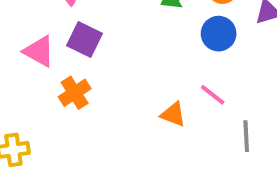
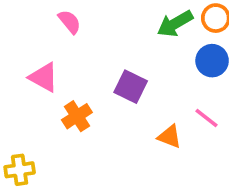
purple square: (84, 40) -> (131, 87), moved

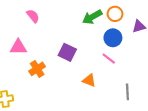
pink triangle: (44, 77) -> (18, 47), turned -30
pink line: (207, 118) -> (109, 59), moved

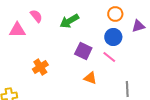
green arrow: (92, 17) -> (69, 21), moved
pink triangle: (18, 47) -> (17, 30), moved
purple square: (67, 52) -> (83, 51), moved

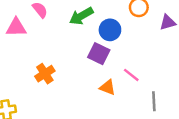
blue circle: (113, 37) -> (110, 30), moved
pink line: (109, 57) -> (131, 75), moved

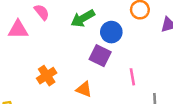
pink line: (131, 75) -> (132, 77), turned 42
orange triangle: (107, 87) -> (84, 89), moved

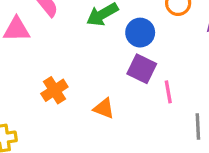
purple square: (100, 56) -> (142, 69), moved

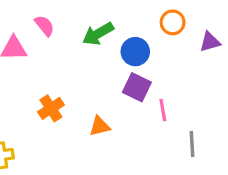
orange triangle: (104, 108) -> (100, 126), turned -35

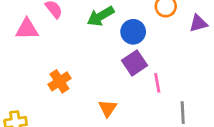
purple square: (137, 87) -> (135, 63), turned 30
orange triangle: (100, 126) -> (108, 108), moved, turned -42

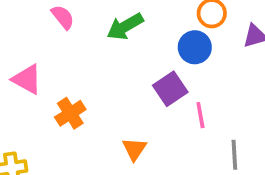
pink triangle: (27, 29) -> (27, 79), moved, turned 30
blue circle: (133, 32) -> (195, 47), moved

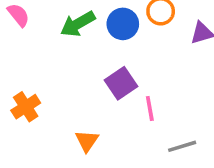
blue circle: (195, 47) -> (123, 24), moved
gray line: (234, 155) -> (182, 146), turned 76

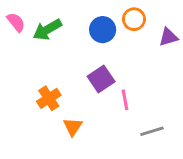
green arrow: (78, 24) -> (47, 30), moved
orange cross: (26, 107) -> (49, 98), moved

